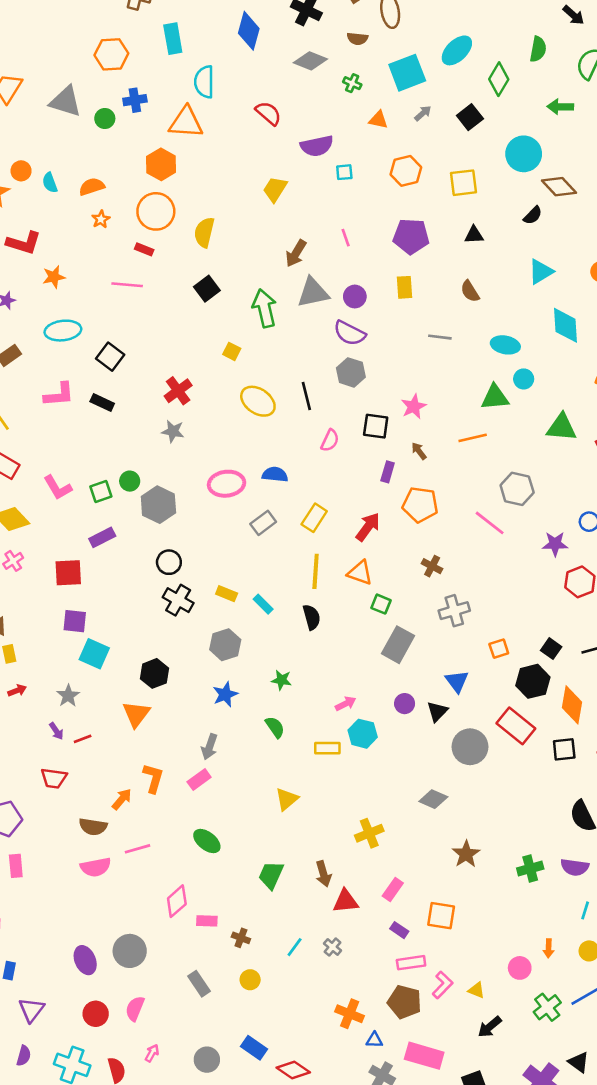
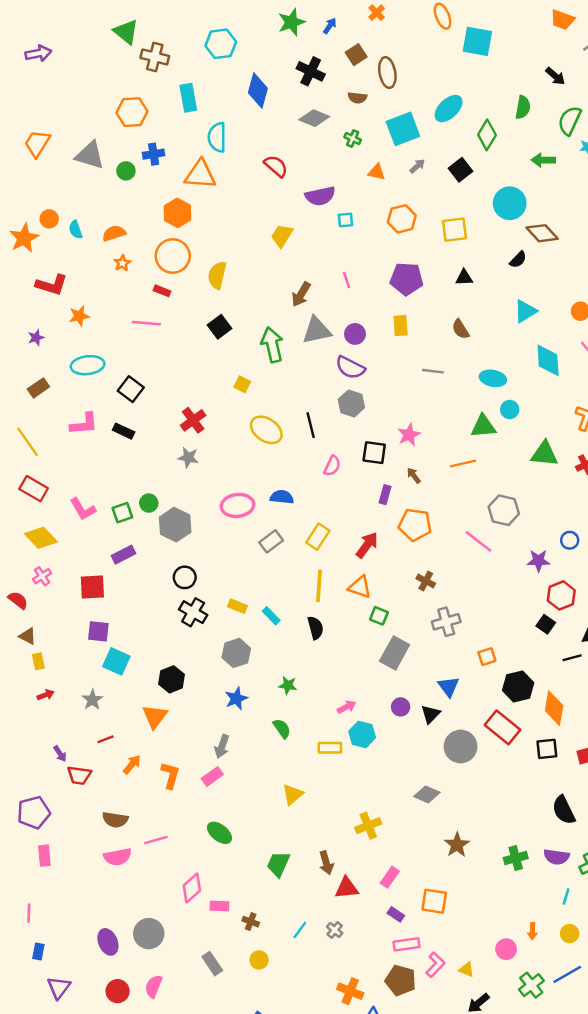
black square: (551, 649) -> (546, 624), moved
purple arrow: (56, 731) -> (60, 754), moved
orange arrow: (122, 799) -> (132, 764), moved

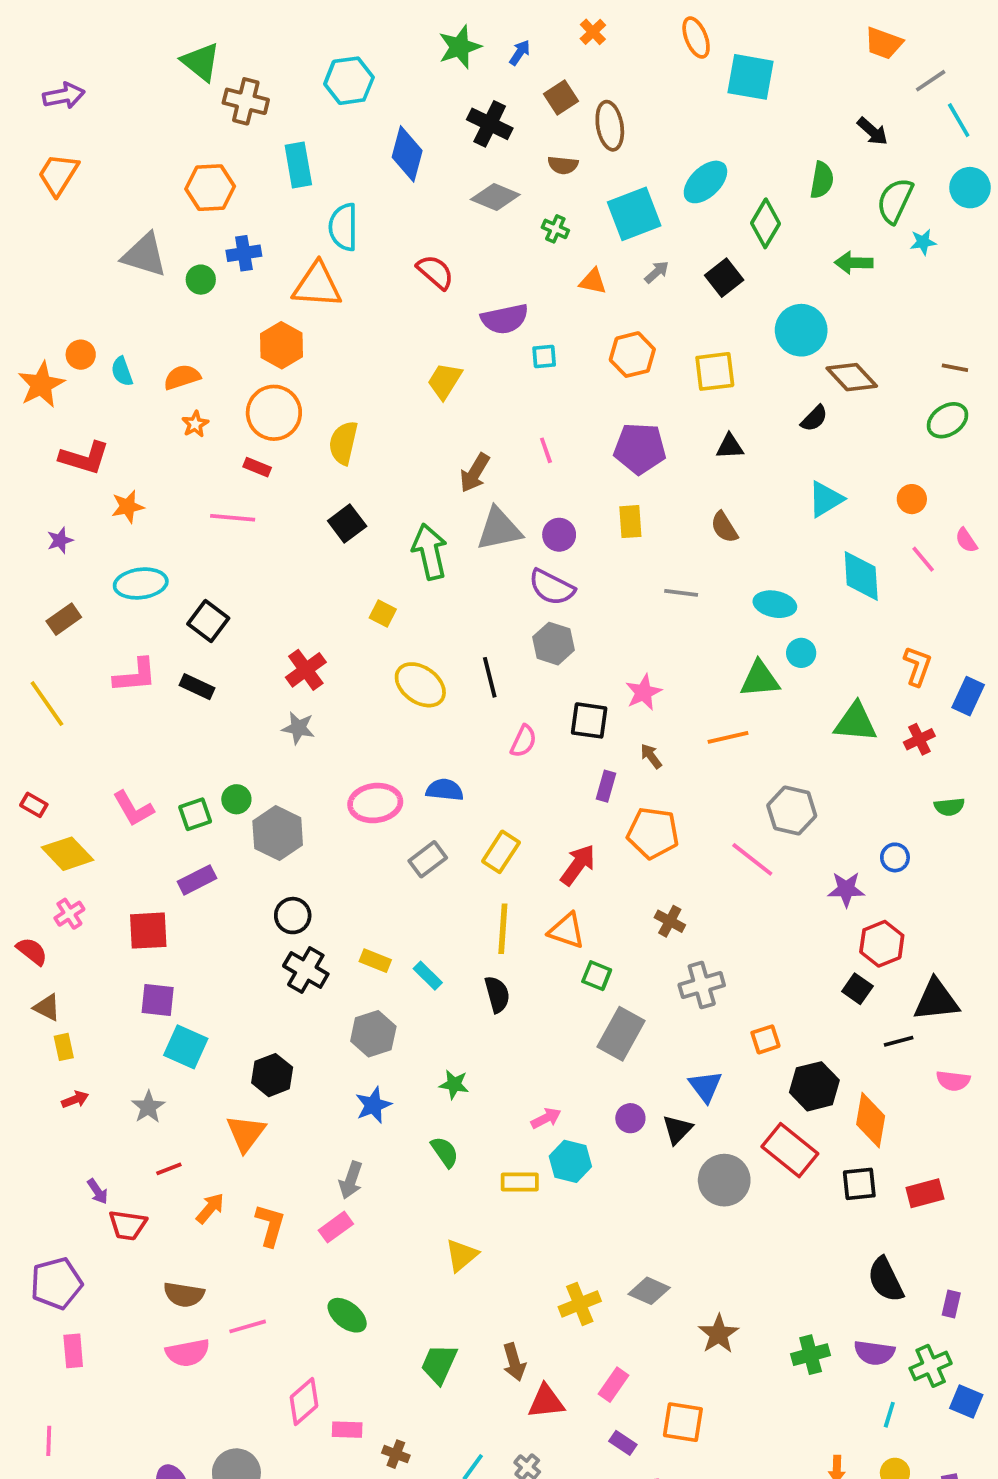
orange trapezoid: (37, 143) -> (58, 174), moved
red rectangle: (34, 489) -> (34, 805), moved, size x0.6
gray diamond: (427, 794) -> (649, 1291), moved

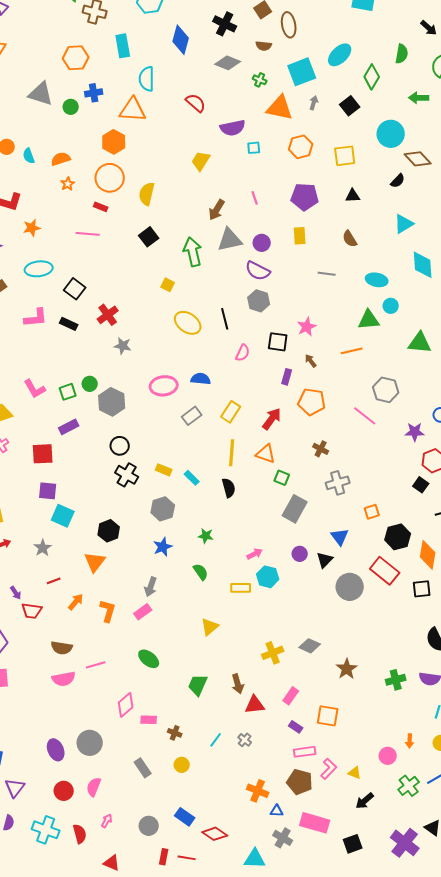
gray arrow: (657, 272) -> (314, 103), turned -32
orange triangle: (593, 281) -> (280, 108), size x1.8
red cross: (306, 670) -> (108, 315), moved

